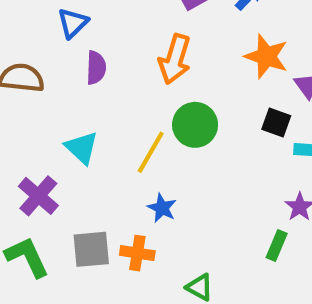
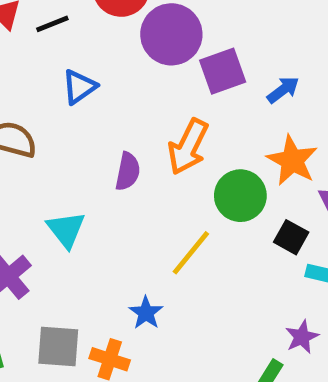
purple semicircle: (96, 68) -> (128, 171), moved
green circle: (195, 125) -> (240, 196), moved
yellow line: (151, 152) -> (191, 253), moved

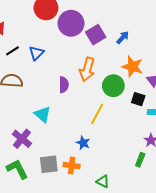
black line: (52, 24) -> (12, 51), moved

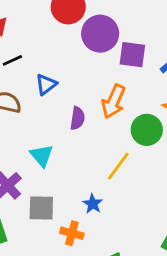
purple square: (96, 35) -> (132, 55), turned 30
blue triangle: (36, 53) -> (46, 84), moved
gray square: (49, 164) -> (41, 208), moved

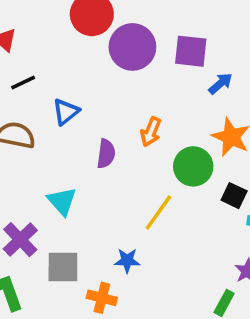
purple square: (132, 55) -> (191, 51), moved
orange arrow: (113, 102) -> (151, 132), size x0.7
blue star: (93, 204) -> (127, 261), turned -30

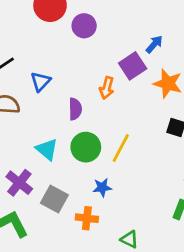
purple circle: (132, 47) -> (84, 26), size x0.7
purple square: (191, 51) -> (133, 66), moved, turned -32
green circle: (193, 166) -> (86, 147), moved
gray square: (63, 267) -> (54, 199), turned 36

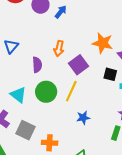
blue arrow: (154, 44) -> (61, 12), moved
purple square: (133, 66) -> (79, 65), moved
blue star: (102, 187) -> (83, 118), moved

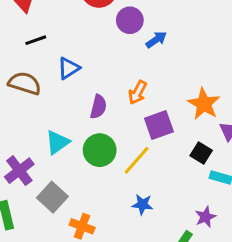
cyan triangle: (18, 95) -> (58, 142), turned 30

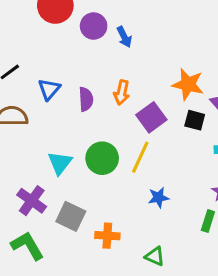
blue arrow: (156, 40) -> (124, 37), turned 115
purple semicircle: (98, 107) -> (86, 99), moved
black square: (201, 153) -> (195, 120), moved

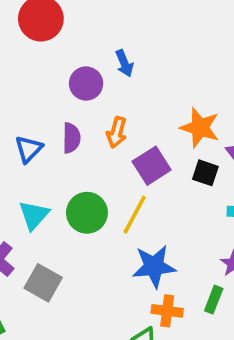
purple circle: (94, 26) -> (86, 84), moved
blue triangle: (49, 89) -> (29, 149), moved
blue star: (158, 198) -> (154, 266), size x1.6
orange cross: (107, 236) -> (167, 311), moved

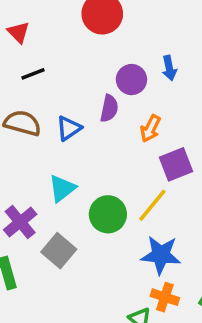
purple semicircle: (71, 138) -> (109, 108), moved
green circle: (87, 213) -> (108, 214), moved

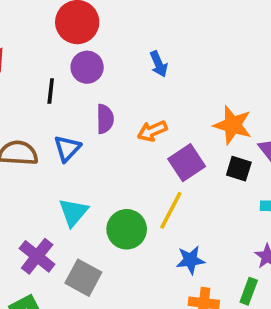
black line: (33, 74) -> (51, 91), moved, turned -50
purple circle: (131, 80) -> (87, 67), moved
orange arrow: (150, 129) -> (152, 131), turned 52
blue star: (161, 255) -> (190, 260), size x0.7

